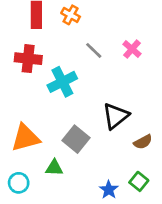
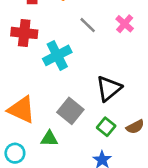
orange triangle: (25, 138) -> (22, 110), turned 40
brown semicircle: (143, 142) -> (135, 127), moved
green square: (139, 181) -> (106, 127), moved

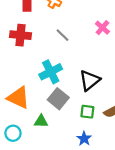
gray line: (88, 25) -> (63, 35), moved
cyan cross: (57, 55) -> (51, 72), moved
green square: (106, 127) -> (87, 112), turned -32

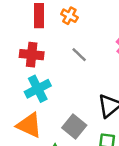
cyan cross: (51, 72) -> (38, 89), moved

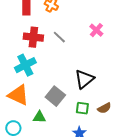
red cross: (32, 55) -> (33, 37), moved

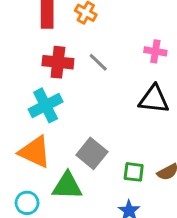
pink cross: (96, 30) -> (155, 51), turned -32
black triangle: (84, 79) -> (154, 99), moved, turned 45
green triangle: (39, 117) -> (67, 186), size x1.5

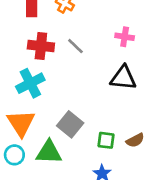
orange triangle: (35, 152) -> (21, 123), turned 32
cyan circle: (27, 203) -> (14, 155), moved

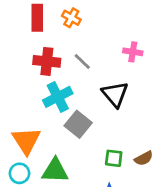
black triangle: (123, 78) -> (115, 94), moved, turned 44
cyan cross: (30, 83) -> (58, 97), moved
gray square: (70, 124) -> (78, 124), moved

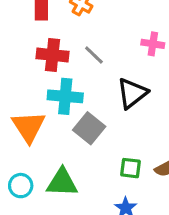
black triangle: (115, 94) -> (132, 93), turned 32
cyan cross: (58, 97) -> (65, 96), turned 32
orange triangle: (26, 141) -> (29, 127), moved

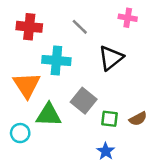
red cross: (52, 55) -> (29, 27), moved
gray square: (89, 128) -> (84, 101), moved
green triangle: (62, 182) -> (49, 115), moved

